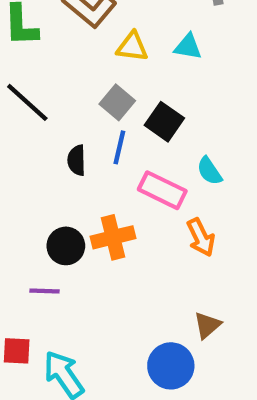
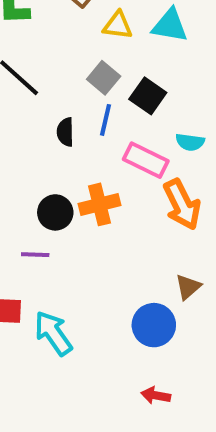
cyan triangle: (188, 47) -> (170, 25), size x1.4
cyan semicircle: (209, 171) -> (190, 142), turned -48
orange arrow: (201, 237) -> (182, 204), size x1.4

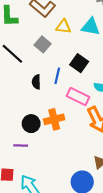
gray square: (104, 78) -> (43, 44), moved

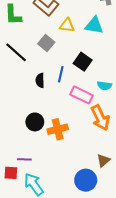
orange cross: (54, 119) -> (58, 129), moved
purple line: (21, 145) -> (24, 159), moved

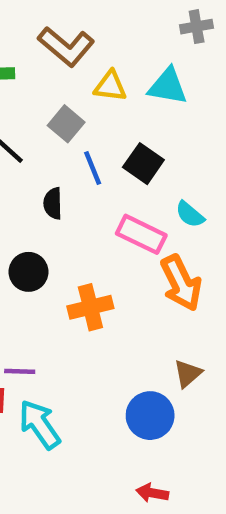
blue line: (61, 74) -> (93, 168), moved, turned -35
cyan semicircle: (104, 86) -> (190, 214), turned 32
black circle: (35, 122) -> (29, 272), moved

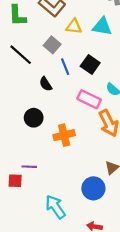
black semicircle: (53, 203) -> (46, 84), turned -32
cyan arrow: (40, 424) -> (55, 207), moved

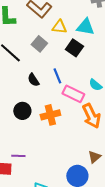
black square: (90, 64) -> (74, 48), moved
blue line: (65, 67) -> (57, 76), moved
orange cross: (64, 135) -> (50, 115), moved

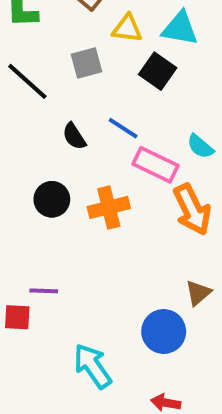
gray square: (39, 44) -> (86, 63), turned 35
blue line: (57, 76) -> (123, 128), turned -35

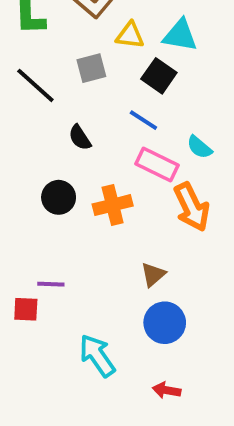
blue line: (123, 128) -> (143, 120), moved
brown triangle: (198, 293) -> (153, 275), moved

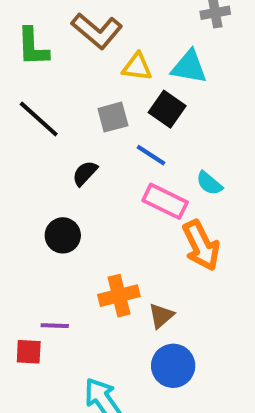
gray square: (91, 68) -> (113, 117), moved
black semicircle: (80, 138) -> (85, 173), turned 76
orange cross: (113, 205) -> (119, 296), moved

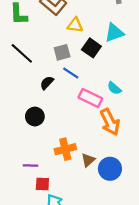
cyan triangle: (189, 67) -> (114, 33), moved, turned -30
blue line: (151, 155) -> (71, 73), moved
red square: (29, 352) -> (42, 184), moved
blue circle: (173, 366) -> (110, 169), moved

